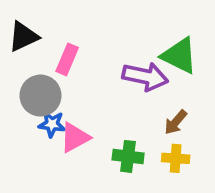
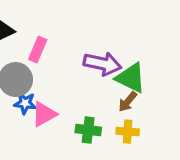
green triangle: (179, 56) -> (131, 78), moved

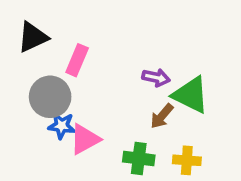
purple arrow: (102, 64) -> (156, 78), size x0.6
brown arrow: (128, 102) -> (162, 116), moved

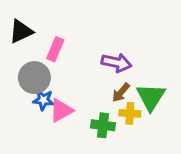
purple arrow: (156, 78) -> (116, 63), size x1.4
green triangle: (191, 95) -> (151, 97), moved, turned 36
yellow cross: (187, 160) -> (130, 113), moved

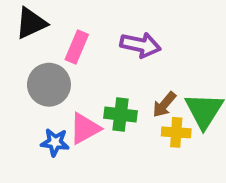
purple arrow: (116, 63) -> (140, 45), moved
blue star: (43, 100) -> (55, 142), moved
green cross: (103, 125) -> (121, 114), moved

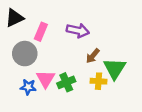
brown arrow: (164, 105) -> (93, 56), moved
green cross: (121, 114) -> (66, 82), moved, turned -30
pink triangle: (85, 128) -> (45, 79), turned -30

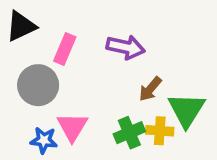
green cross: (66, 82) -> (129, 133), moved

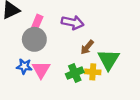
gray circle: (38, 85) -> (34, 39), moved
blue star: (44, 140) -> (24, 66), moved

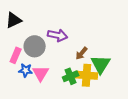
purple arrow: (73, 22) -> (58, 35), moved
pink rectangle: (37, 24) -> (16, 55), moved
yellow cross: (93, 72) -> (87, 75), size x1.5

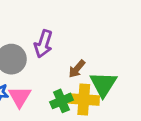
purple arrow: (58, 35) -> (43, 44), turned 96

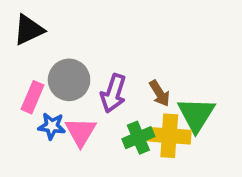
purple arrow: (43, 44) -> (113, 93), moved
brown arrow: (77, 69) -> (160, 93), turned -72

